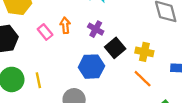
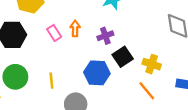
purple cross: (96, 29) -> (105, 36), turned 35
yellow line: (38, 80) -> (51, 81), moved

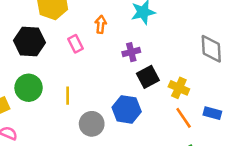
orange arrow: (75, 28) -> (101, 24), moved
blue hexagon: (97, 73) -> (127, 109), moved
orange line: (147, 91) -> (184, 118), moved

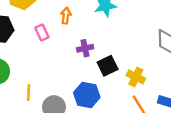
purple cross: (131, 52) -> (85, 48), moved
yellow line: (68, 96) -> (29, 93), moved

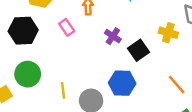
purple cross: (85, 48) -> (113, 36), turned -35
yellow cross: (136, 77) -> (168, 33), moved

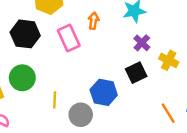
pink rectangle: (67, 27) -> (69, 38), size x1.5
purple cross: (113, 36) -> (142, 43), moved
blue hexagon: (122, 83) -> (104, 92), moved

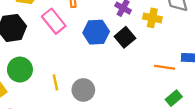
blue hexagon: (104, 92) -> (96, 32), moved
orange line: (168, 113) -> (165, 67), turned -36

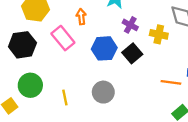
gray circle: (83, 90) -> (103, 92), moved

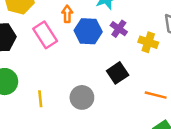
blue hexagon: (104, 48) -> (88, 31), moved
black square: (132, 53) -> (118, 73), moved

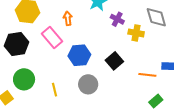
purple cross: (119, 29) -> (117, 19), moved
blue hexagon: (88, 31) -> (79, 55), moved

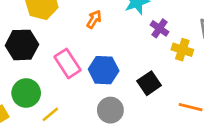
orange arrow: (68, 18) -> (94, 19), turned 32
pink rectangle: (52, 38) -> (67, 63), moved
yellow line: (55, 90) -> (50, 114), moved, turned 56

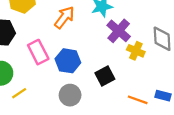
orange arrow: (94, 19) -> (64, 17), size x1.5
purple cross: (160, 28) -> (119, 31), size x1.5

